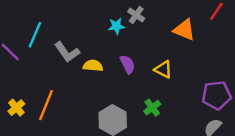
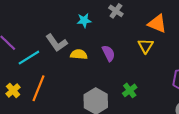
cyan star: (116, 26) -> (84, 20), moved
cyan line: (35, 35) -> (29, 58), moved, turned 35
yellow triangle: (163, 69) -> (146, 46), moved, turned 35

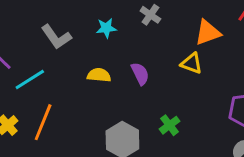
orange triangle: (157, 24) -> (208, 32), turned -42
gray L-shape: (57, 43) -> (56, 37), moved
yellow triangle: (146, 46) -> (192, 63), turned -42

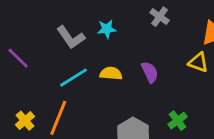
cyan star: (106, 28) -> (107, 29), moved
cyan line: (30, 80) -> (74, 78), moved

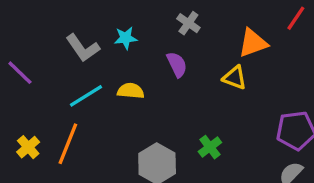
purple semicircle: (150, 72) -> (177, 64), moved

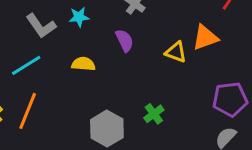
orange triangle: (253, 43) -> (205, 38), moved
cyan line: (86, 96) -> (26, 65), moved

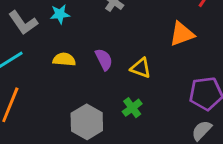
purple semicircle: (125, 40) -> (104, 59), moved
yellow triangle: (176, 52) -> (141, 68), moved

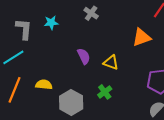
gray L-shape: (23, 23) -> (24, 29), turned -140
yellow semicircle: (64, 59) -> (44, 85), moved

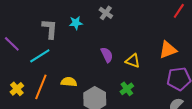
gray cross: (91, 13) -> (106, 13), moved
orange triangle: (141, 37) -> (168, 50), moved

